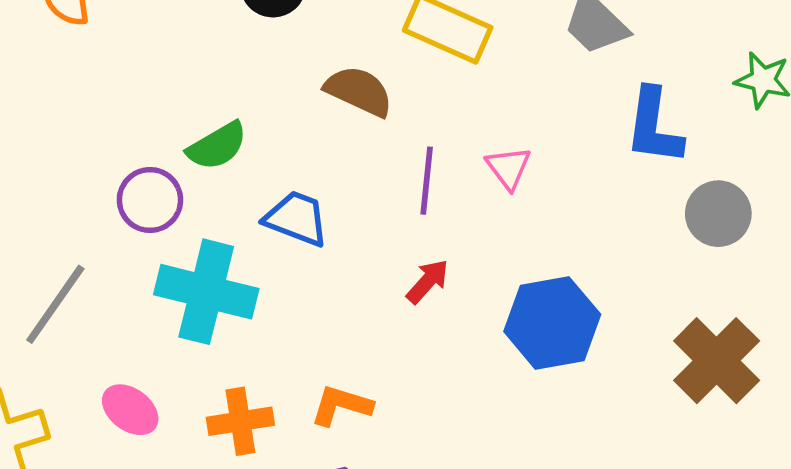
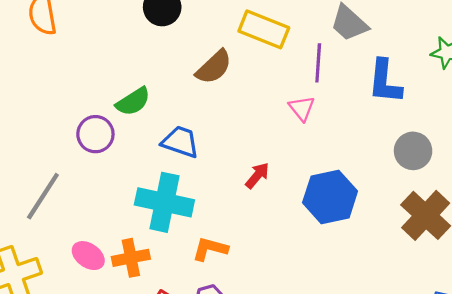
brown semicircle: (359, 91) -> (214, 67), turned 114
purple line: (427, 181) -> (318, 63), moved
gray circle: (718, 214) -> (413, 151), moved
cyan cross: (206, 292) -> (164, 202), moved
orange cross: (240, 421) -> (131, 258), moved

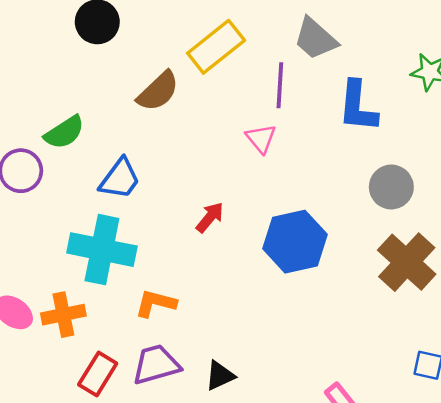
yellow rectangle: (264, 29) -> (216, 47), turned -60
blue trapezoid: (180, 142) -> (120, 179), turned 108

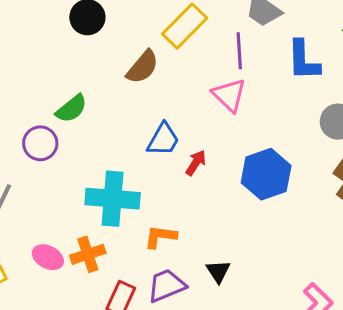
pink triangle: (261, 138) -> (229, 95), size x1.4
blue trapezoid: (120, 179) -> (163, 140), moved
black triangle: (220, 376) -> (218, 271), moved, turned -32

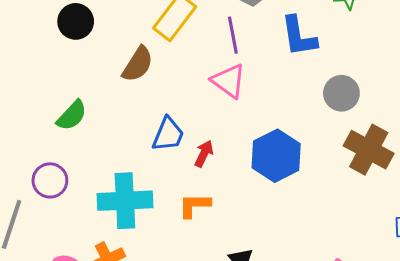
purple circle: (40, 143) -> (50, 180), moved
orange L-shape: (160, 237) -> (194, 205), moved

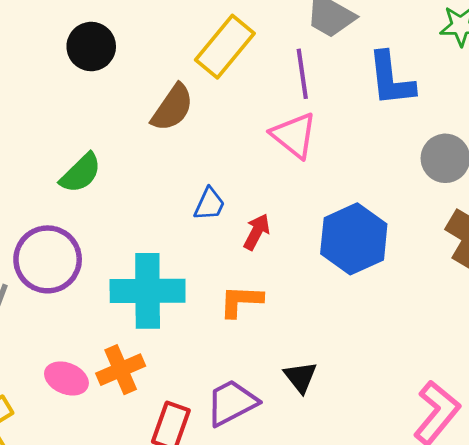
blue trapezoid: (168, 134) -> (209, 204), size x0.7
purple circle: (50, 180) -> (48, 259), size x1.4

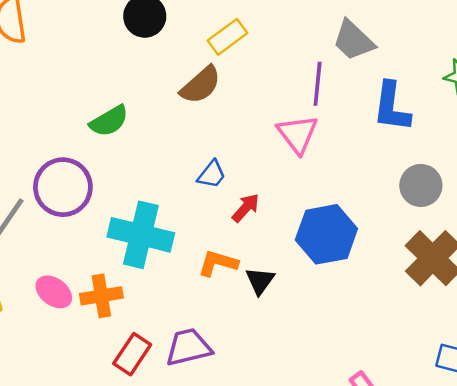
yellow rectangle: (225, 47) -> (228, 37), moved, size x0.7
black triangle: (300, 377) -> (260, 281), moved

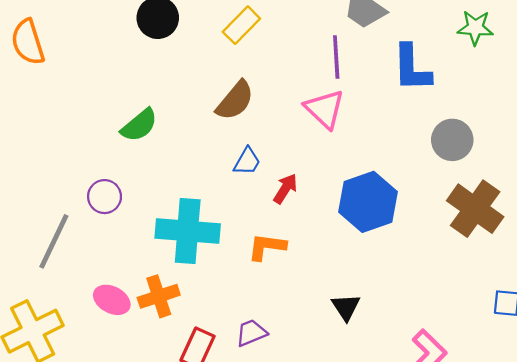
brown semicircle: (201, 85) -> (235, 101), moved
purple circle: (63, 187) -> (105, 197), size x0.6
black triangle: (260, 281) -> (346, 307), moved
purple trapezoid: (189, 347) -> (251, 333), size x0.7

